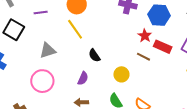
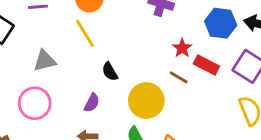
blue hexagon: (159, 15) -> (221, 23), moved
yellow circle: (121, 74) -> (146, 101), size x1.6

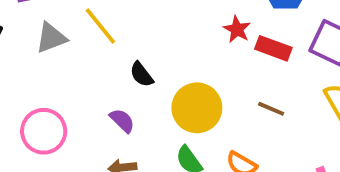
gray triangle: (45, 61) -> (51, 38), moved
brown line: (179, 77) -> (271, 109), moved
purple semicircle: (92, 103) -> (122, 121), turned -66

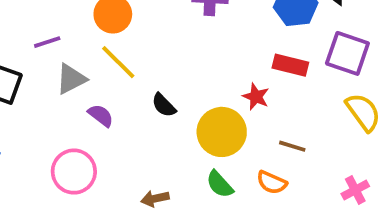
red star: (237, 29) -> (256, 97), moved
brown line: (271, 109) -> (292, 146), moved
purple semicircle: (122, 121) -> (101, 116), moved

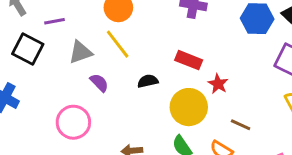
purple line: (47, 42) -> (54, 21), moved
red rectangle: (290, 65) -> (189, 60), moved
black semicircle: (164, 105) -> (148, 81), turned 114

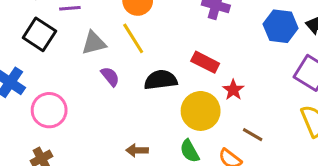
black semicircle: (148, 81) -> (161, 80), size x1.5
pink circle: (73, 122) -> (49, 110), moved

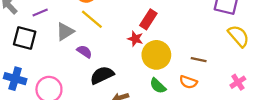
red rectangle: (205, 62) -> (148, 19), turned -66
black semicircle: (161, 80) -> (102, 75), moved
red star: (233, 90) -> (135, 39), moved

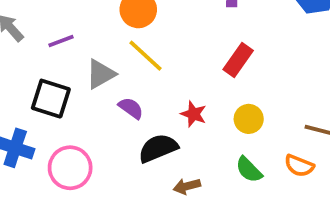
black square: (25, 38) -> (51, 99), moved
red star: (135, 39) -> (194, 114), moved
yellow circle: (156, 55) -> (249, 119), size x0.6

